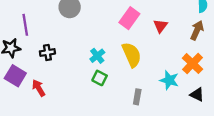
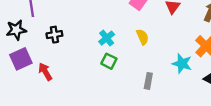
yellow semicircle: (132, 55) -> (143, 37), size x0.6
purple square: (15, 76) -> (21, 59), turned 35

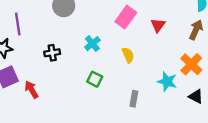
black cross: (54, 35) -> (52, 53), moved
cyan cross: (107, 38) -> (92, 44), moved

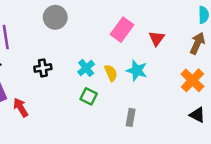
cyan cross: (92, 44) -> (86, 68), moved
yellow semicircle: (128, 55) -> (111, 73), moved
cyan star: (167, 82) -> (137, 70), moved

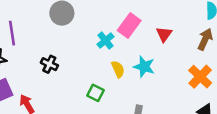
black cross: (43, 68) -> (49, 64), turned 35
cyan cross: (86, 68) -> (105, 40), moved

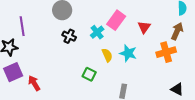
black cross: (49, 64) -> (69, 36), moved
orange cross: (200, 77) -> (166, 52), moved, turned 30

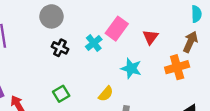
yellow semicircle: (107, 55) -> (106, 94), moved, turned 64
green square: (89, 74) -> (61, 94), moved, turned 32

